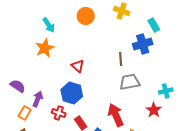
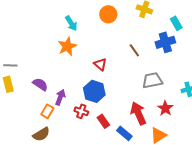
brown line: (121, 59) -> (134, 50), moved, turned -32
red star: (154, 110) -> (165, 108), moved

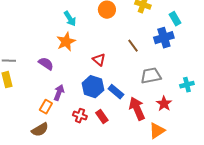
purple semicircle: (40, 84) -> (46, 64), moved
red cross: (81, 111) -> (80, 116), moved
blue rectangle: (124, 133) -> (116, 92), moved

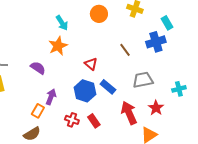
blue rectangle: (116, 92) -> (108, 87), moved

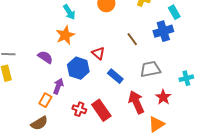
blue hexagon: (85, 91) -> (78, 68), moved
red rectangle: (94, 121) -> (101, 110), size x1.5

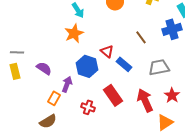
purple semicircle: (45, 57) -> (44, 68), moved
blue rectangle: (115, 76) -> (124, 64), moved
red rectangle: (101, 110) -> (113, 95), moved

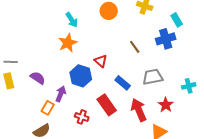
blue rectangle: (124, 64) -> (123, 83), moved

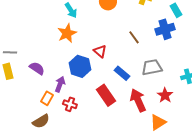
red cross: (82, 117) -> (70, 104), moved

